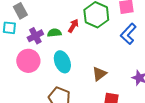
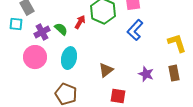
green semicircle: (54, 33) -> (61, 29), turned 48
cyan ellipse: (62, 62) -> (69, 58), turned 35

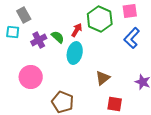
pink circle: (35, 57) -> (31, 77), moved
cyan ellipse: (69, 58) -> (75, 53), moved

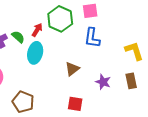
blue L-shape: (132, 38) -> (92, 38), turned -35
brown triangle: (103, 78) -> (72, 69), moved

